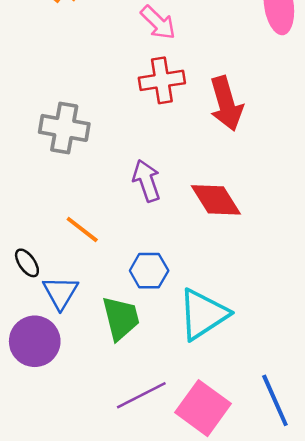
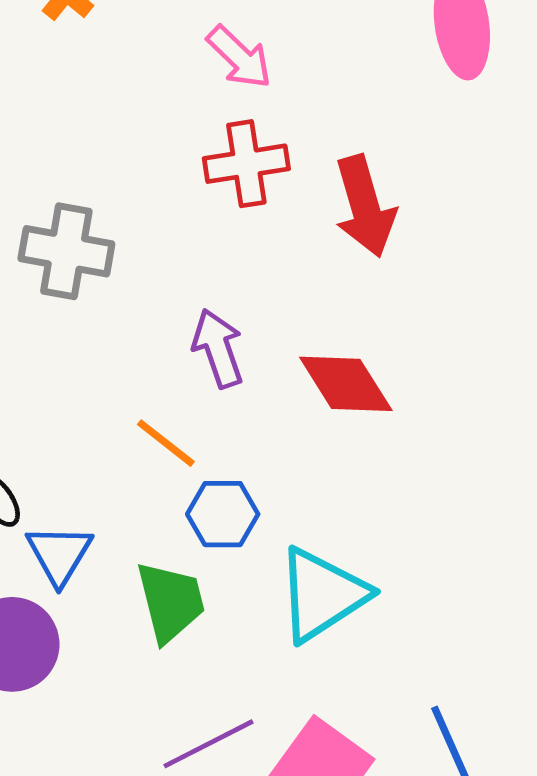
orange line: (82, 230) -> (166, 443), moved

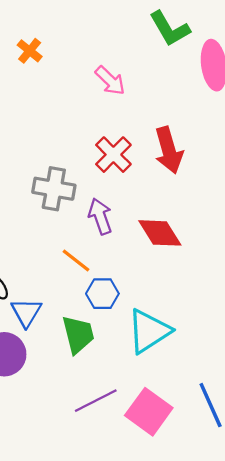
red cross: (246, 164) -> (113, 155), moved, turned -36
gray cross: (66, 251) -> (54, 189), moved

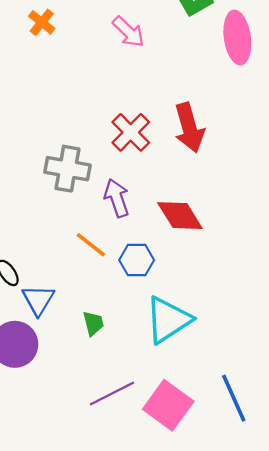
pink arrow: (110, 81) -> (128, 32), moved
blue hexagon: (102, 294) -> (137, 260), moved
green trapezoid: (78, 334) -> (93, 323), size x0.6

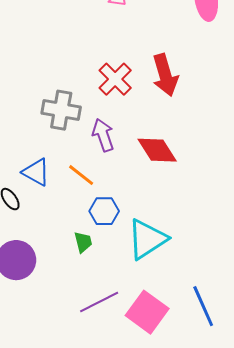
blue hexagon: (137, 260) -> (104, 211), moved
blue triangle: (38, 300) -> (36, 172), moved, turned -32

